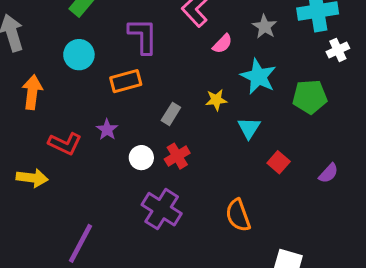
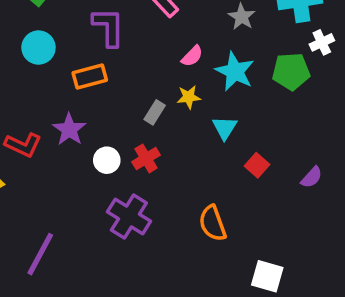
pink semicircle: (222, 44) -> (192, 56), moved
green pentagon: (310, 97) -> (291, 71), moved
gray rectangle: (171, 114) -> (155, 112), moved
purple star: (107, 130) -> (69, 129), size x1.4

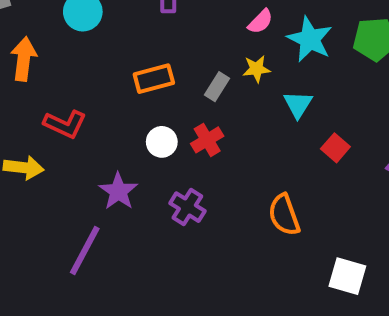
orange rectangle: (90, 77) -> (154, 79), moved
purple star: (69, 129) -> (118, 191), moved
purple cross: (129, 217) -> (187, 207), size x0.7

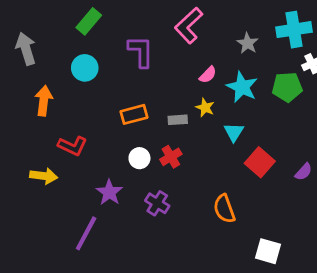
yellow star: (256, 69) -> (205, 108), turned 30
gray rectangle: (217, 87) -> (178, 120), turned 54
red square: (335, 148) -> (260, 162), size x1.5

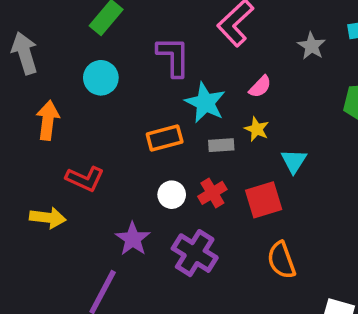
cyan star: (242, 87) -> (205, 103), moved
red square: (260, 162) -> (264, 200), moved, turned 32
purple cross: (157, 203) -> (195, 253), size x1.4

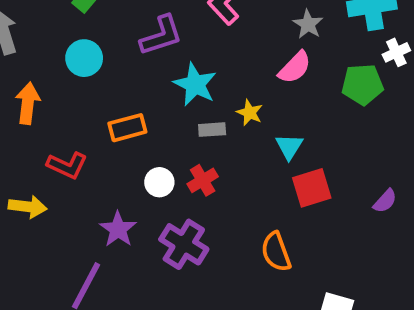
purple L-shape: (173, 57) -> (161, 36), turned 72
pink semicircle: (260, 87) -> (295, 67), moved, size x1.4
orange rectangle: (165, 138) -> (127, 128), moved
red square: (264, 200) -> (312, 188), moved

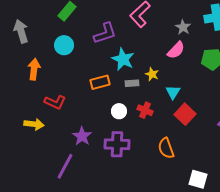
orange rectangle: (127, 128) -> (100, 82), moved
red cross: (203, 180) -> (145, 110), moved, turned -35
white circle: (159, 182) -> (119, 111), moved
red square: (312, 188) -> (185, 114), turned -30
purple cross: (184, 244) -> (117, 144), turned -30

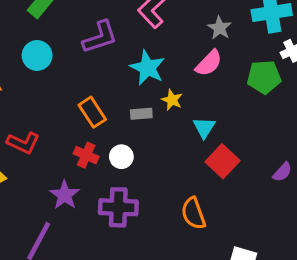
cyan star: (123, 59) -> (147, 68), moved
orange rectangle: (100, 82) -> (92, 112), turned 72
red cross: (145, 110) -> (86, 155), moved

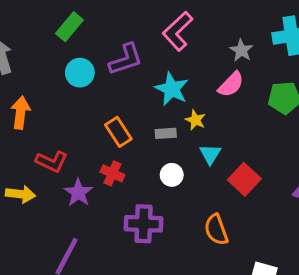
cyan circle: (37, 55) -> (80, 73), moved
cyan triangle: (204, 128) -> (210, 154), moved
white circle: (121, 157) -> (172, 175), moved
purple star: (65, 195) -> (78, 193), moved

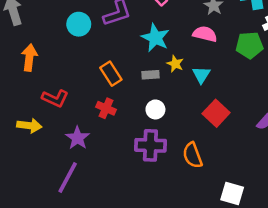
pink semicircle: (231, 84) -> (205, 34), turned -120
cyan triangle: (210, 154) -> (201, 75), moved
purple star: (78, 193) -> (78, 138), moved
purple cross: (144, 224) -> (150, 145), moved

